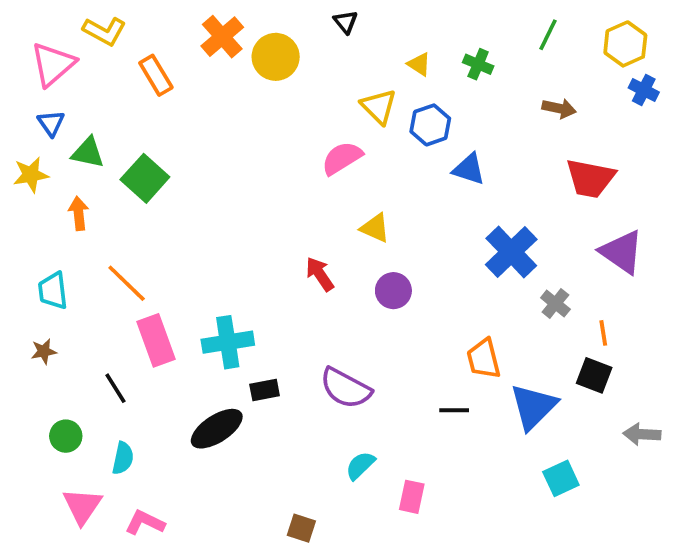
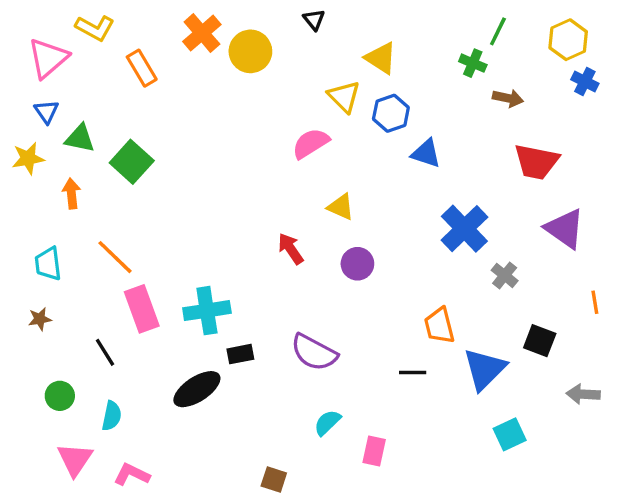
yellow triangle: (419, 64) -> (381, 58), size x1.5
green cross: (478, 64) -> (473, 63), moved
orange line: (603, 333) -> (595, 302), moved

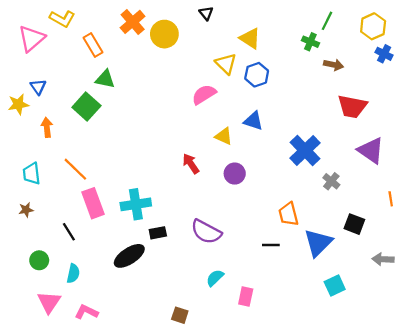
blue triangle: (46, 112) -> (38, 87), moved
green triangle: (80, 138) -> (105, 79), moved
blue triangle: (426, 153) -> (253, 121), moved

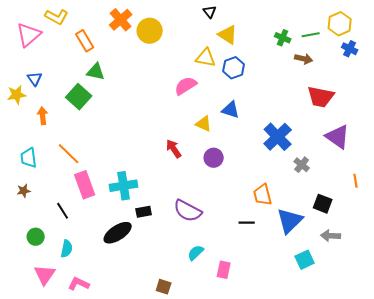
black triangle: (206, 13) -> (210, 12), moved
green line: (327, 21) -> (311, 35), moved, turned 54
yellow triangle: (226, 64) -> (206, 58), turned -35
gray arrow: (383, 259) -> (331, 236), moved

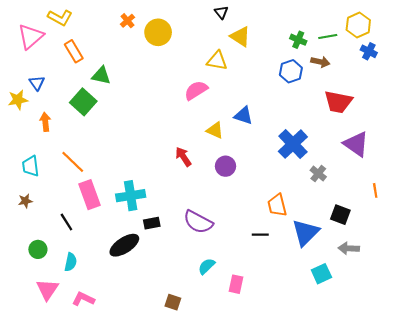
orange cross: (121, 20) -> (128, 21), size x0.6
orange rectangle: (85, 41) -> (74, 51), moved
blue hexagon: (234, 68) -> (291, 71), moved

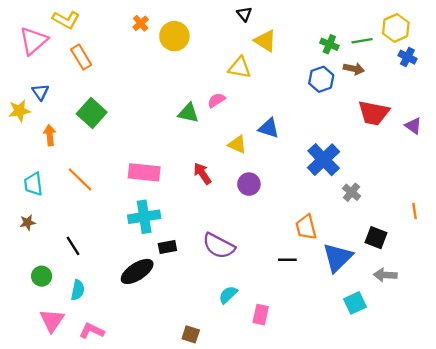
green triangle: (101, 76) -> (188, 113), moved
pink semicircle: (196, 90) -> (216, 100), size x0.7
purple triangle: (356, 144) -> (413, 126), moved, size x0.6
pink rectangle: (90, 195) -> (144, 172), moved, turned -64

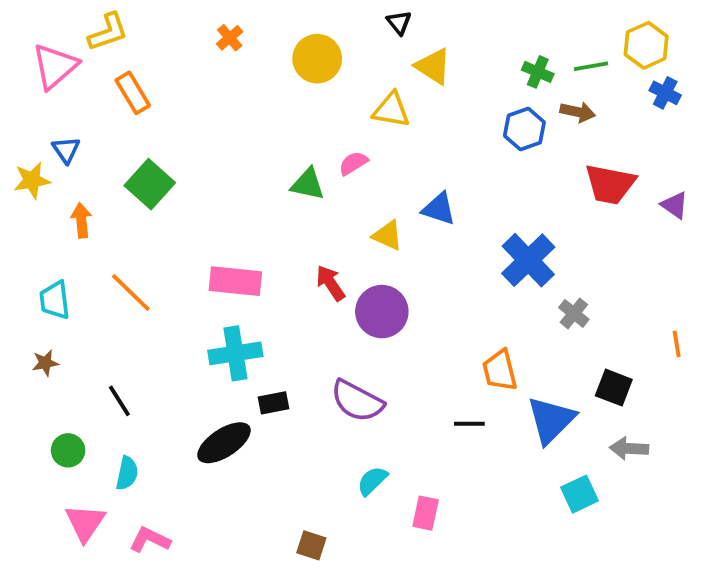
yellow L-shape: (66, 20) -> (108, 32), turned -48
yellow circle: (174, 36) -> (317, 59), moved
purple circle: (249, 184) -> (382, 312), moved, size x1.4

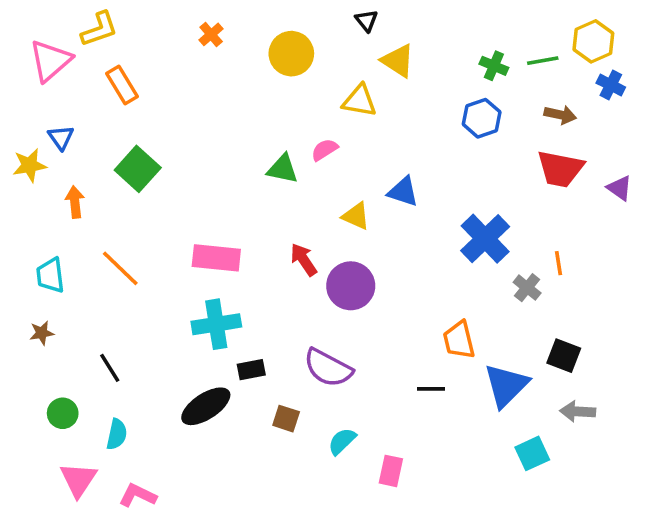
brown arrow: (578, 112) -> (560, 115), moved
orange line: (677, 344) -> (558, 263), moved
brown square: (311, 545) -> (286, 419), moved

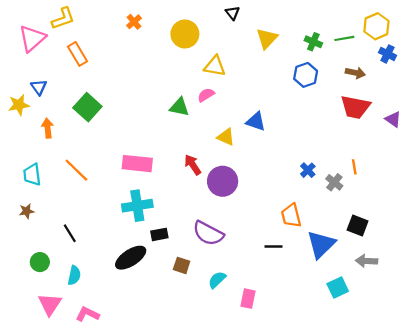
yellow triangle: (398, 61) -> (267, 38), moved, turned 40
yellow triangle: (359, 101) -> (215, 66), moved
blue cross: (485, 239) -> (308, 170), moved, size x0.5

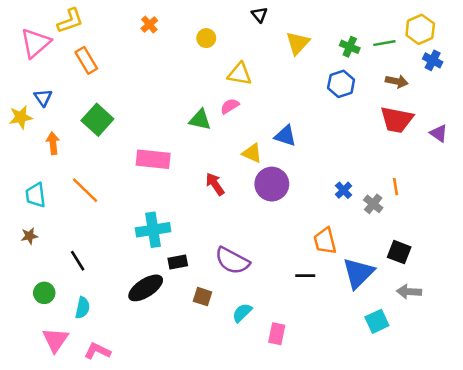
yellow circle: (185, 34) -> (206, 38), size x0.6
pink rectangle: (137, 164) -> (153, 159), moved
purple circle: (223, 181) -> (272, 184), moved

